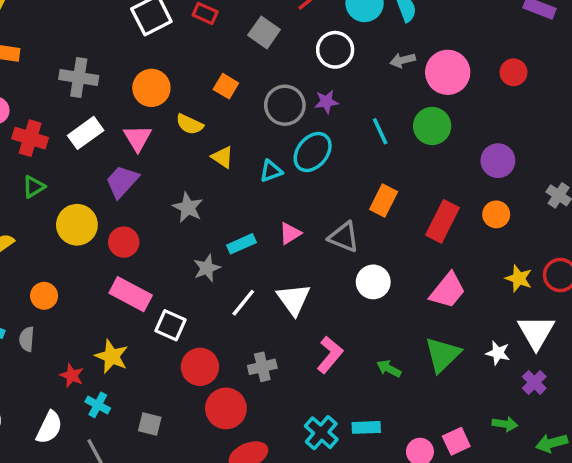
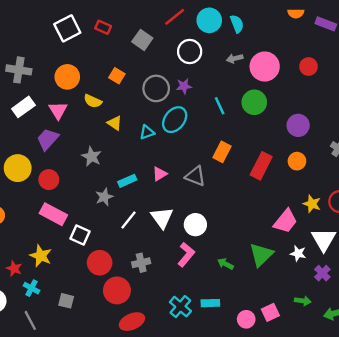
white circle: (373, 282) -> (195, 225), moved
pink trapezoid: (448, 291) -> (285, 221), moved

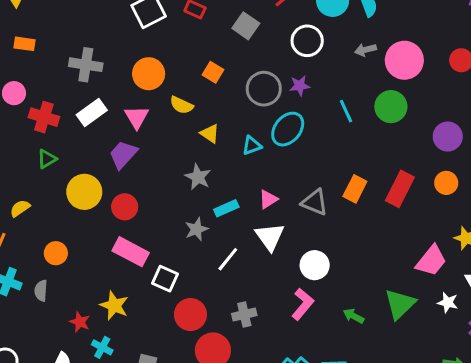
orange rectangle: (222, 152) -> (355, 189), moved
gray star: (92, 157) -> (198, 177), moved
white triangle: (162, 218) -> (270, 237), moved

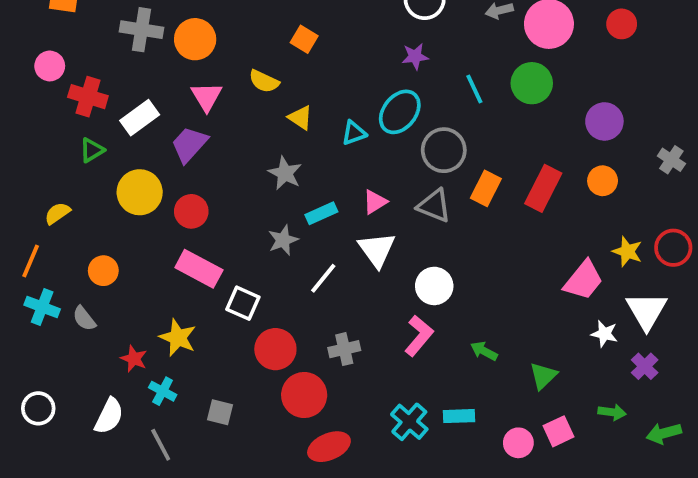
orange circle: (149, 74) -> (195, 39), moved
gray circle: (264, 89) -> (444, 150), moved
white rectangle: (92, 113) -> (140, 118), moved
gray semicircle: (41, 291) -> (84, 318), turned -42
green triangle: (400, 304) -> (543, 376), moved, size x0.7

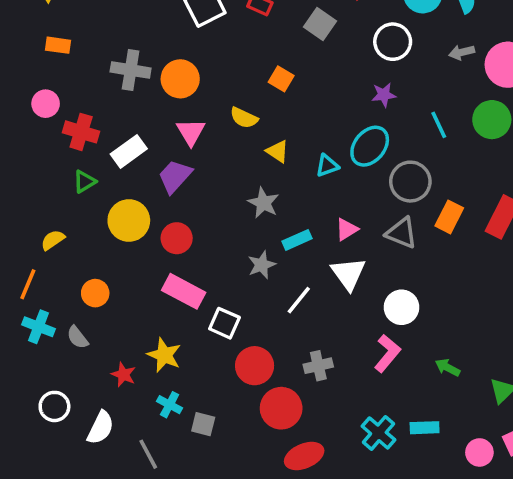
cyan cross: (163, 391) -> (170, 405), moved
white circle: (38, 408) -> (54, 406), moved

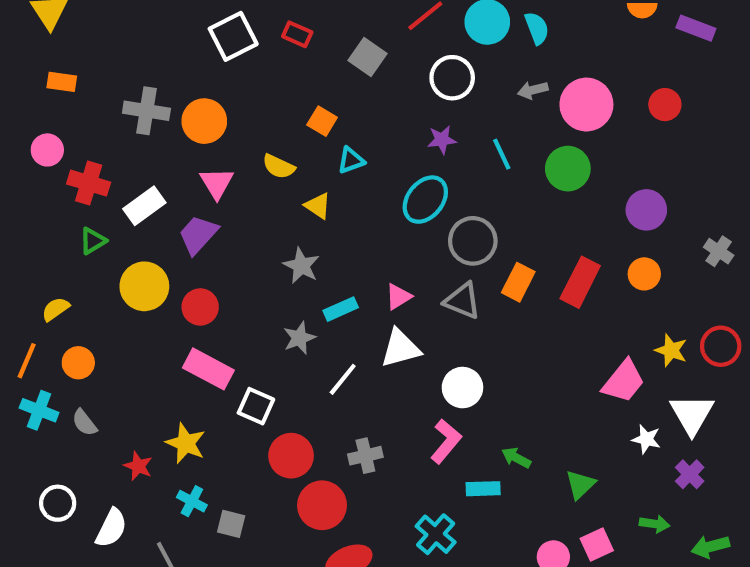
cyan line: (439, 125) -> (502, 154), moved
cyan triangle: (327, 166) -> (351, 160), moved
white triangle: (348, 274) -> (401, 348), turned 51
orange circle: (95, 293) -> (78, 363), moved
cyan rectangle: (425, 428) -> (483, 489), moved

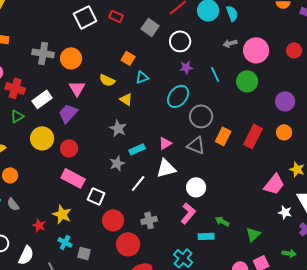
white circle: (452, 78) -> (180, 41), moved

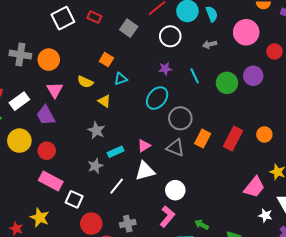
white circle: (180, 41) -> (170, 36), moved
pink circle: (256, 50) -> (246, 32), moved
purple circle: (285, 101) -> (253, 76), moved
purple trapezoid: (68, 113) -> (46, 115), turned -70

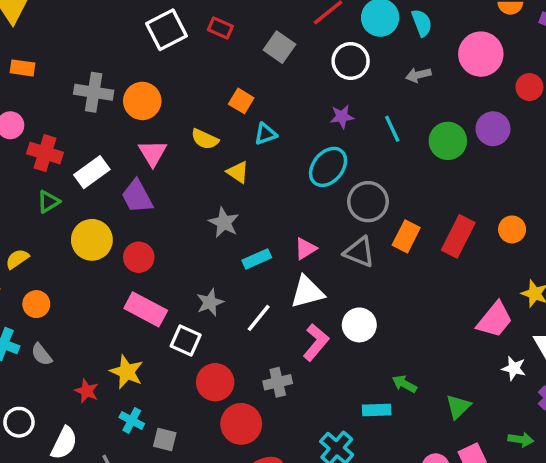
gray star: (95, 166) -> (210, 302), moved
pink L-shape: (167, 217) -> (316, 342), moved

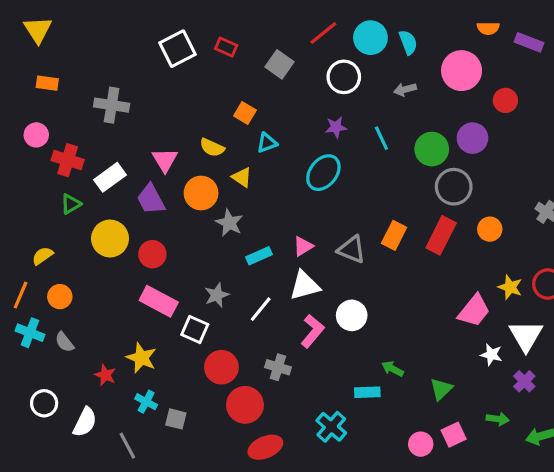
orange circle: (142, 101) -> (201, 193), moved
gray circle: (368, 202) -> (454, 187), moved
gray cross: (278, 382) -> (278, 367), turned 30

